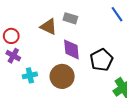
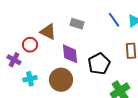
gray rectangle: (70, 18) -> (77, 24), moved
red circle: (11, 36) -> (30, 45), moved

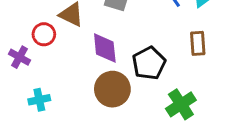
cyan cross: (30, 79) -> (39, 100), moved
brown circle: (61, 80) -> (112, 89), moved

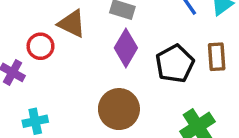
purple diamond: (105, 48) -> (126, 48), moved, turned 36
black pentagon: (149, 63) -> (175, 64), moved

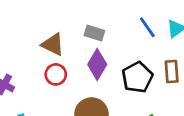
red circle: (40, 46) -> (56, 74), moved

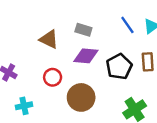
purple diamond: (97, 64) -> (86, 56), turned 65
red circle: (56, 74) -> (53, 77), moved

